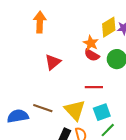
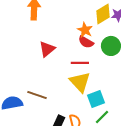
red line: (94, 87) -> (80, 63), moved
yellow triangle: (75, 110) -> (80, 82), moved

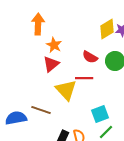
orange star: (85, 30) -> (54, 45), moved
yellow triangle: (80, 82) -> (66, 90), moved

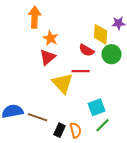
yellow diamond: (107, 29) -> (100, 34), moved, turned -55
brown line: (41, 110) -> (38, 117), moved

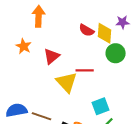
orange star: (50, 38) -> (24, 46), moved
red semicircle: (86, 50) -> (87, 30), moved

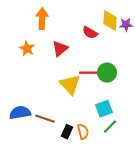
yellow diamond: (105, 33) -> (110, 21), moved
green circle: (116, 53) -> (107, 73), moved
red triangle: (52, 56) -> (60, 49), moved

